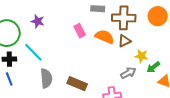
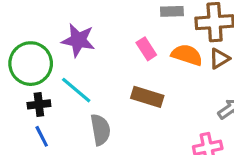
purple star: (38, 21) -> (78, 40), size x1.5
brown rectangle: (77, 84) -> (147, 97), moved

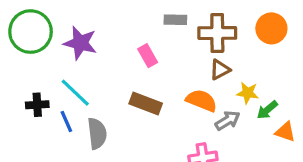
orange semicircle: (187, 55) -> (201, 100), moved
green circle: (31, 64) -> (31, 32), moved
blue line: (42, 136) -> (66, 122), moved

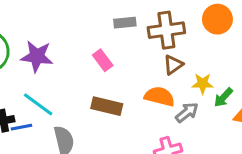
blue line: (66, 122) -> (21, 127), moved, turned -70

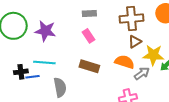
gray rectangle: (125, 23) -> (89, 13), moved
yellow star: (203, 84) -> (153, 55), size x1.5
cyan line: (38, 104) -> (44, 62), turned -35

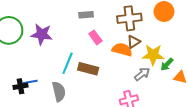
pink rectangle: (88, 36) -> (95, 37), moved
cyan line: (44, 62) -> (68, 63), moved, turned -70
orange semicircle: (124, 62) -> (122, 50), moved
black cross: (21, 72) -> (21, 86), moved

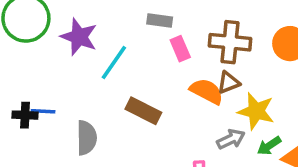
pink rectangle: (95, 37) -> (180, 49), moved
cyan line: (68, 63) -> (114, 63), moved
green arrow: (167, 64) -> (269, 146), moved

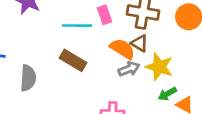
cyan line: (114, 63) -> (77, 26), moved, turned 52
brown triangle: (228, 83) -> (140, 43), turned 48
gray arrow: (231, 139) -> (129, 69), moved

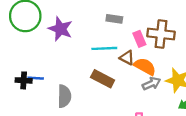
pink rectangle: (104, 15) -> (139, 39), moved
brown triangle: (140, 43) -> (127, 58), moved

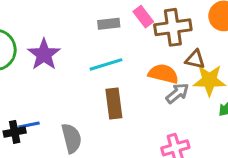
purple star: (60, 29) -> (44, 54), turned 30
pink rectangle: (139, 39) -> (143, 17), moved
brown triangle: (127, 58) -> (195, 59), moved
brown rectangle: (103, 79) -> (114, 103), turned 70

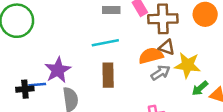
purple star: (44, 54) -> (58, 70), moved
brown triangle: (195, 59) -> (167, 47), moved
orange semicircle: (163, 74) -> (151, 56), turned -35

